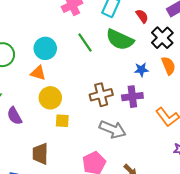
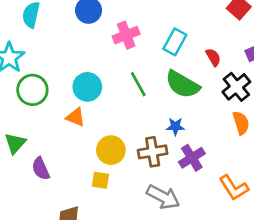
blue star: (141, 70) -> (175, 126), moved
purple cross: (132, 97) -> (192, 158), turned -30
yellow circle: (50, 98) -> (111, 150), moved

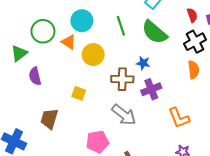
red semicircle: (213, 57) -> (192, 15), moved
green circle: (32, 90) -> (43, 31), moved
yellow circle: (111, 150) -> (93, 55), moved

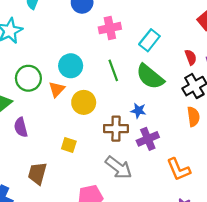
orange triangle: (69, 42) -> (57, 89), turned 42

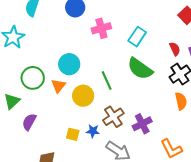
green line: (113, 70) -> (107, 81), moved
blue star: (138, 111) -> (93, 131), moved
purple semicircle: (21, 127) -> (29, 122), turned 48
brown cross: (116, 129) -> (113, 117), turned -30

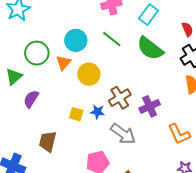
green line: (107, 81) -> (112, 39), moved, turned -30

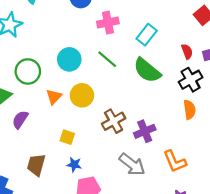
orange triangle: (63, 63) -> (54, 97), moved
blue star: (97, 112) -> (74, 165), moved
gray arrow: (123, 134) -> (132, 164), moved

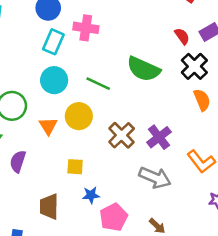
pink cross: (108, 23) -> (86, 28), turned 35
cyan rectangle: (147, 35) -> (53, 42), moved
green line: (107, 59) -> (98, 84), moved

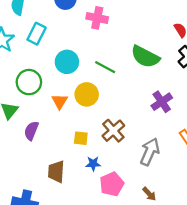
cyan rectangle: (53, 42) -> (37, 34), moved
brown cross: (122, 135) -> (113, 131), moved
purple cross: (159, 137) -> (162, 102), moved
gray arrow: (155, 178) -> (150, 152), turned -92

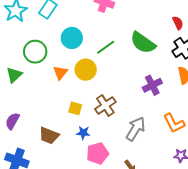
green line: (105, 67) -> (106, 47), turned -72
purple semicircle: (31, 131) -> (12, 121), moved
brown trapezoid: (56, 172) -> (49, 135), turned -80

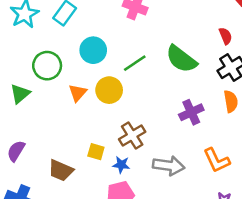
yellow square: (75, 108) -> (96, 152), moved
gray arrow: (136, 129) -> (169, 166), turned 65
blue star: (83, 133) -> (121, 165), moved

